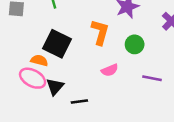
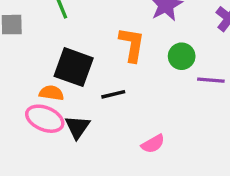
pink semicircle: (110, 70) -> (153, 144), moved
purple line: (152, 78) -> (211, 80), moved
black line: (79, 101) -> (113, 94), moved

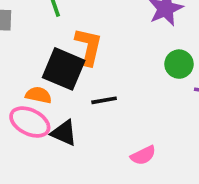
orange L-shape: (132, 44) -> (89, 47), moved
black triangle: (77, 127) -> (64, 133), turned -44

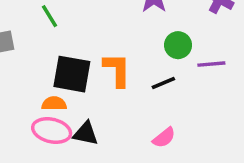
orange L-shape: (89, 47) -> (117, 70), moved
black line: (104, 100) -> (163, 83), moved

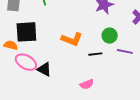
orange L-shape: (117, 70) -> (72, 39), turned 95
black square: (72, 74) -> (26, 32), moved, turned -30
orange semicircle: (54, 104) -> (11, 45), moved

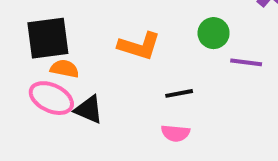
orange semicircle: (11, 45) -> (65, 69), moved
black line: (95, 54) -> (179, 93), moved
pink semicircle: (87, 84) -> (175, 133), turned 32

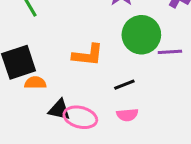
green circle: (214, 33) -> (141, 35), size x1.6
pink ellipse: (51, 98) -> (80, 117), moved

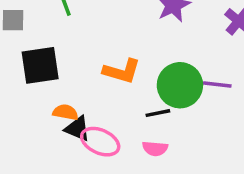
green circle: (141, 35) -> (180, 85), moved
orange semicircle: (35, 83) -> (65, 112), moved

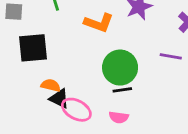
orange L-shape: (122, 71) -> (99, 23), moved
purple line: (217, 84) -> (171, 56), moved
green circle: (180, 85) -> (120, 68), moved

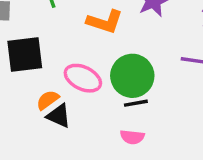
orange semicircle: (51, 85) -> (48, 100), turned -48
pink ellipse: (76, 110) -> (83, 78), moved

